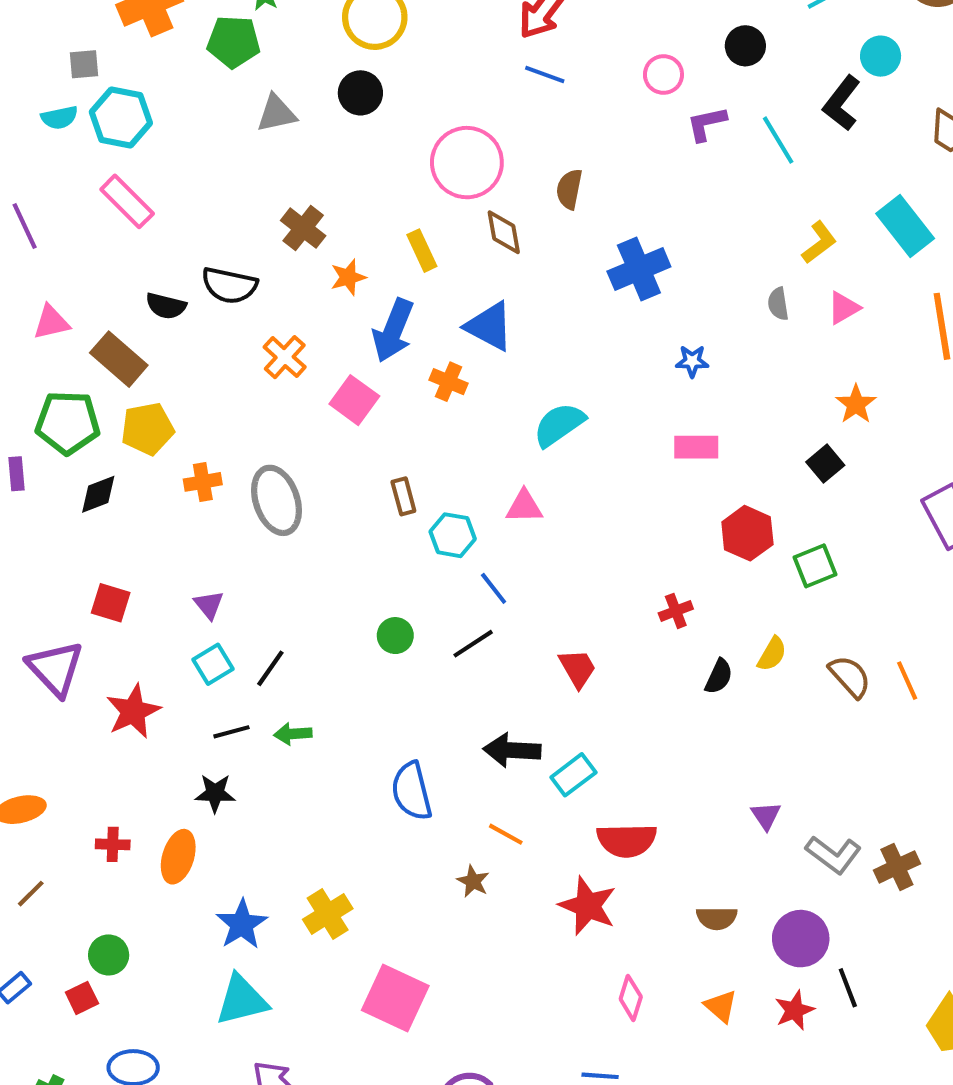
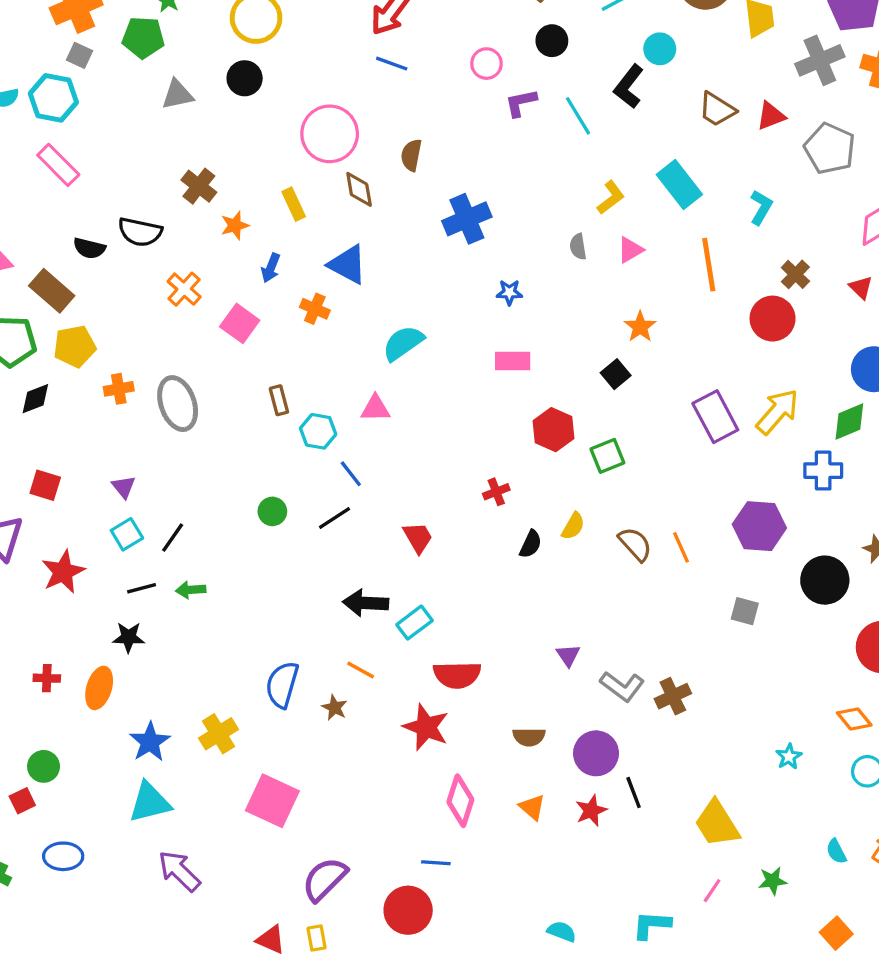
gray square: (84, 64) -> (80, 55), moved, turned 30
blue arrow: (393, 330) -> (271, 268), size x0.6
blue semicircle: (412, 791) -> (282, 685), moved, turned 30
pink diamond: (631, 998) -> (460, 801), size x1.4

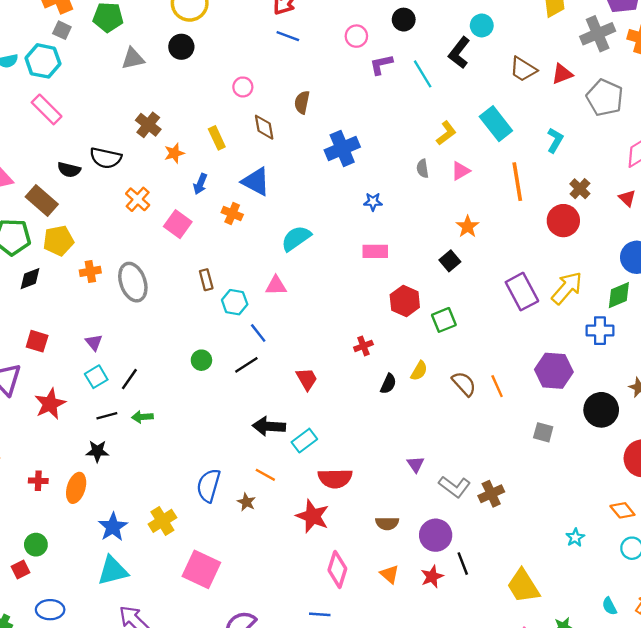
pink circle: (330, 134) -> (243, 87), size x0.5

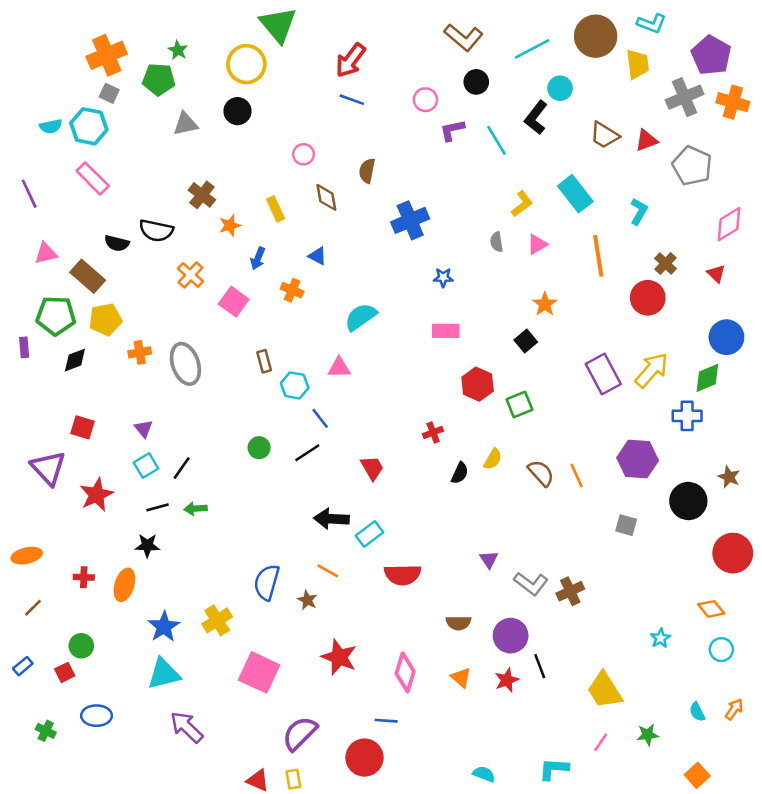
blue triangle: (256, 182) -> (318, 256), size x0.6
red star: (313, 516) -> (339, 657), moved

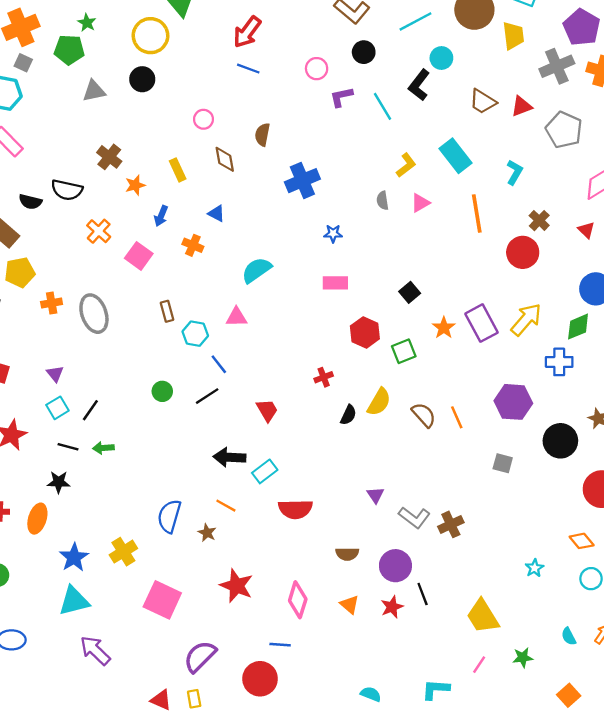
orange star: (545, 304) -> (444, 328), moved
yellow semicircle: (493, 459) -> (379, 402), size x1.4
black line: (157, 507) -> (68, 447), turned 30

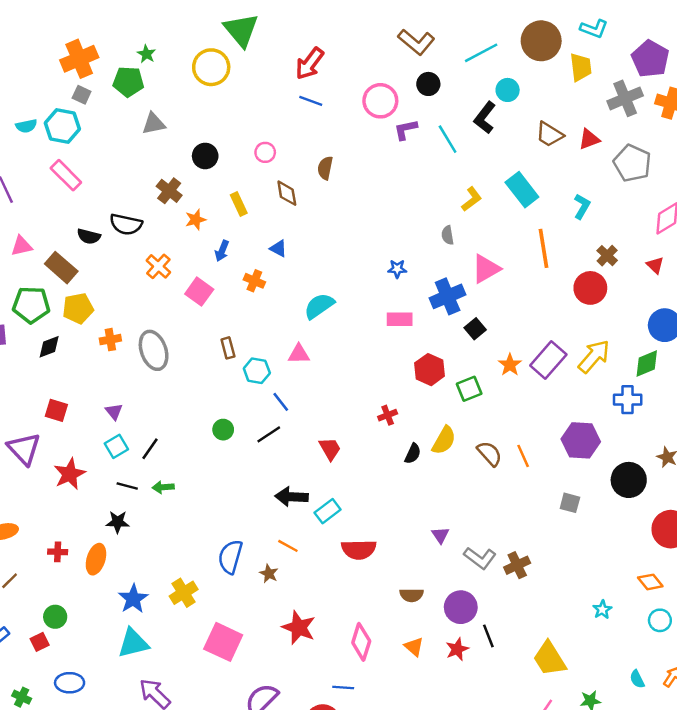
pink circle: (317, 69) -> (380, 101), size x1.5
black circle: (142, 79) -> (205, 156), moved
blue cross: (302, 181) -> (448, 296), moved
pink triangle: (420, 203) -> (486, 269), moved, size x1.5
purple rectangle: (481, 323) -> (548, 360), turned 69

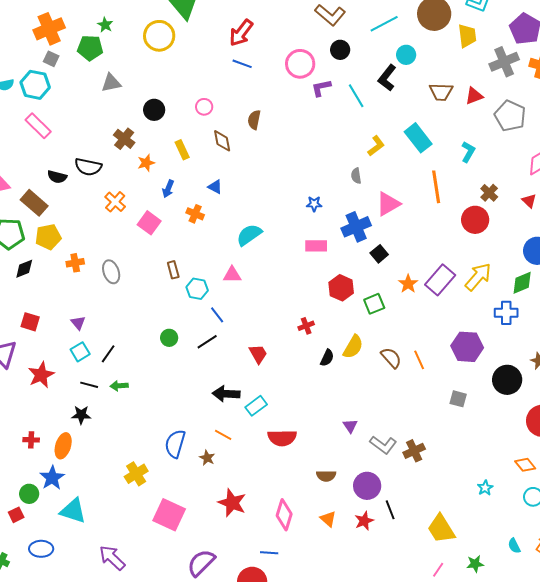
brown trapezoid: (550, 134) -> (441, 92), turned -30
gray ellipse: (154, 350) -> (111, 272), size x0.7
blue star: (133, 599) -> (52, 478), moved
cyan triangle: (133, 643) -> (73, 511), moved, turned 32

